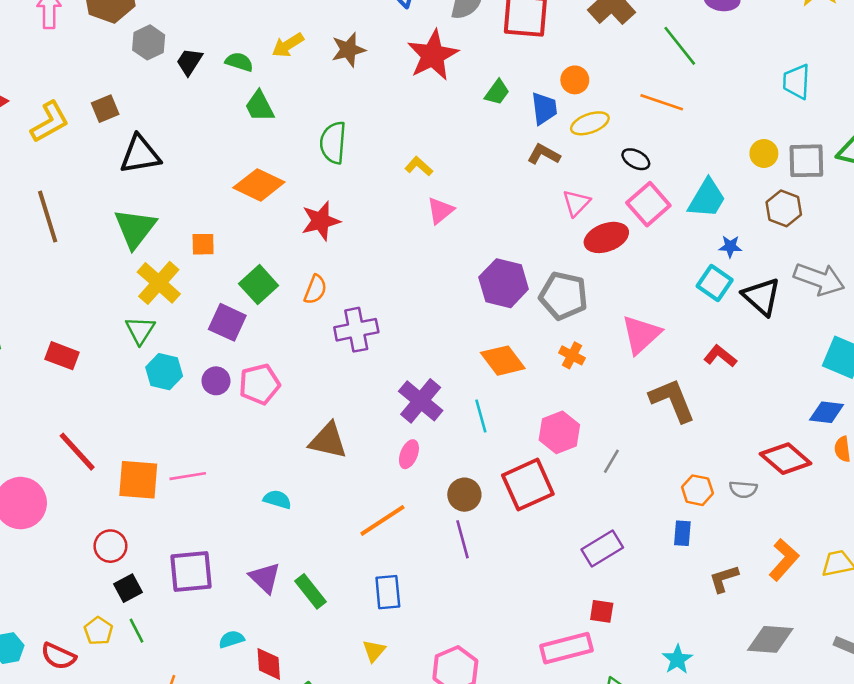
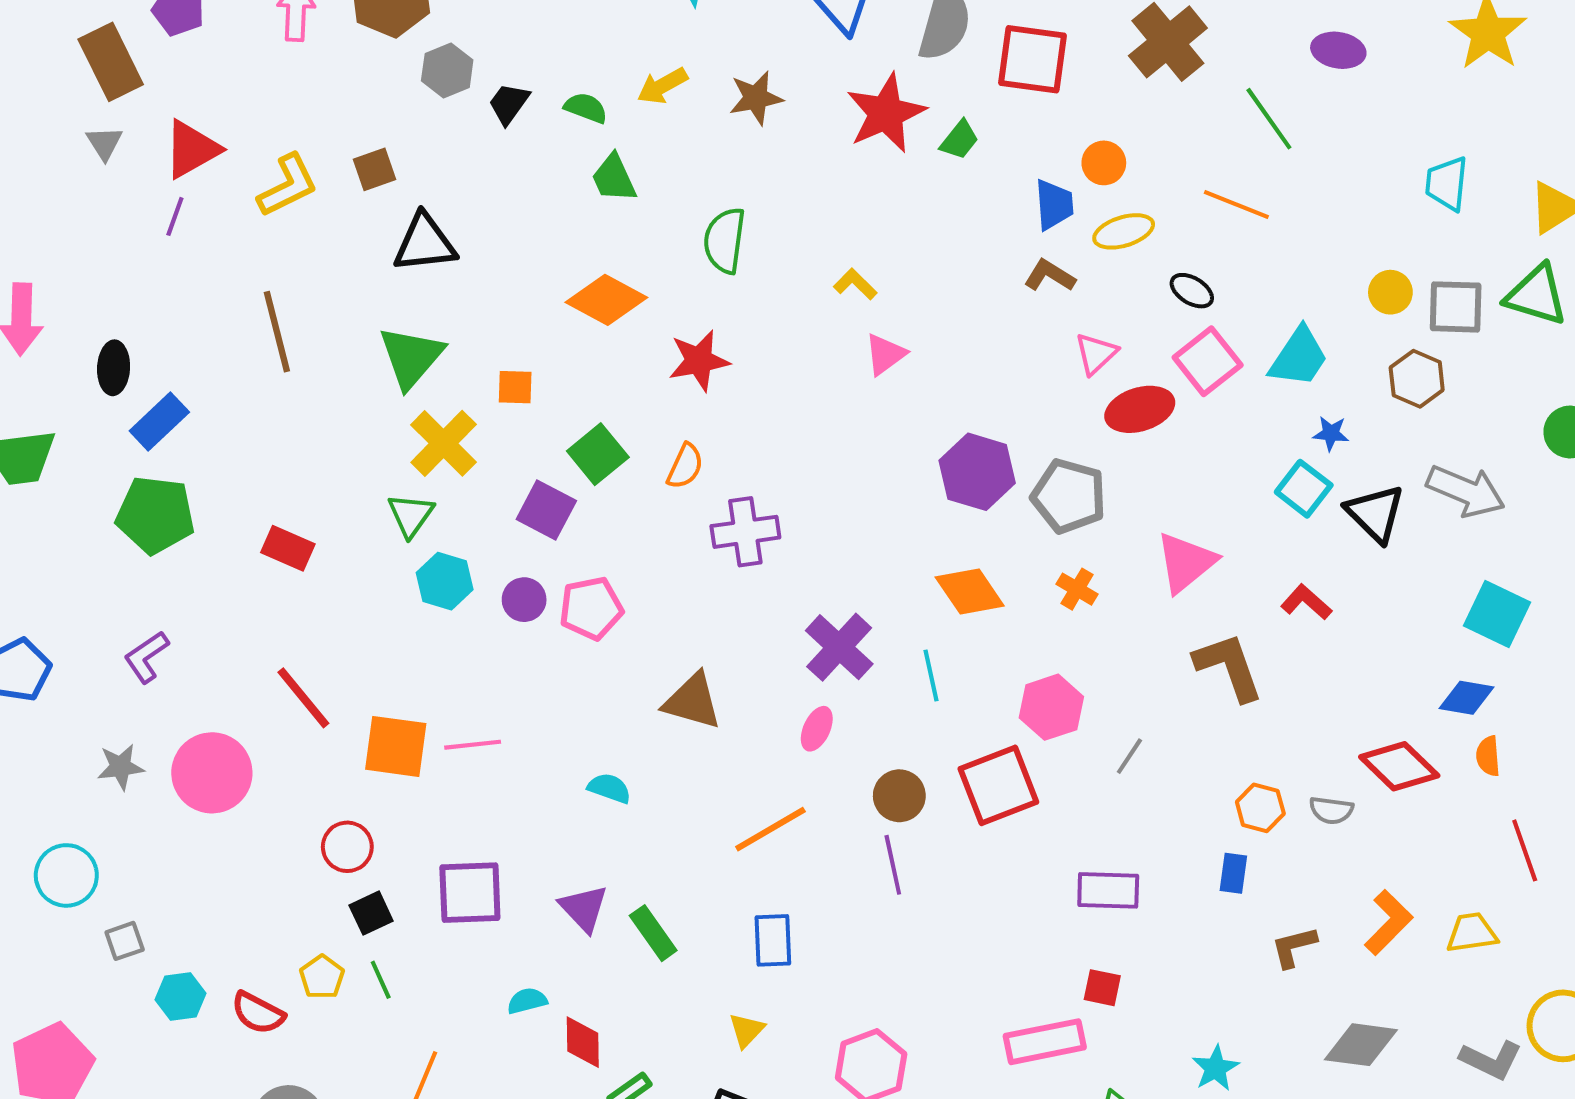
green trapezoid: (497, 92) -> (959, 140), moved
purple rectangle: (602, 548) -> (1108, 890), turned 30

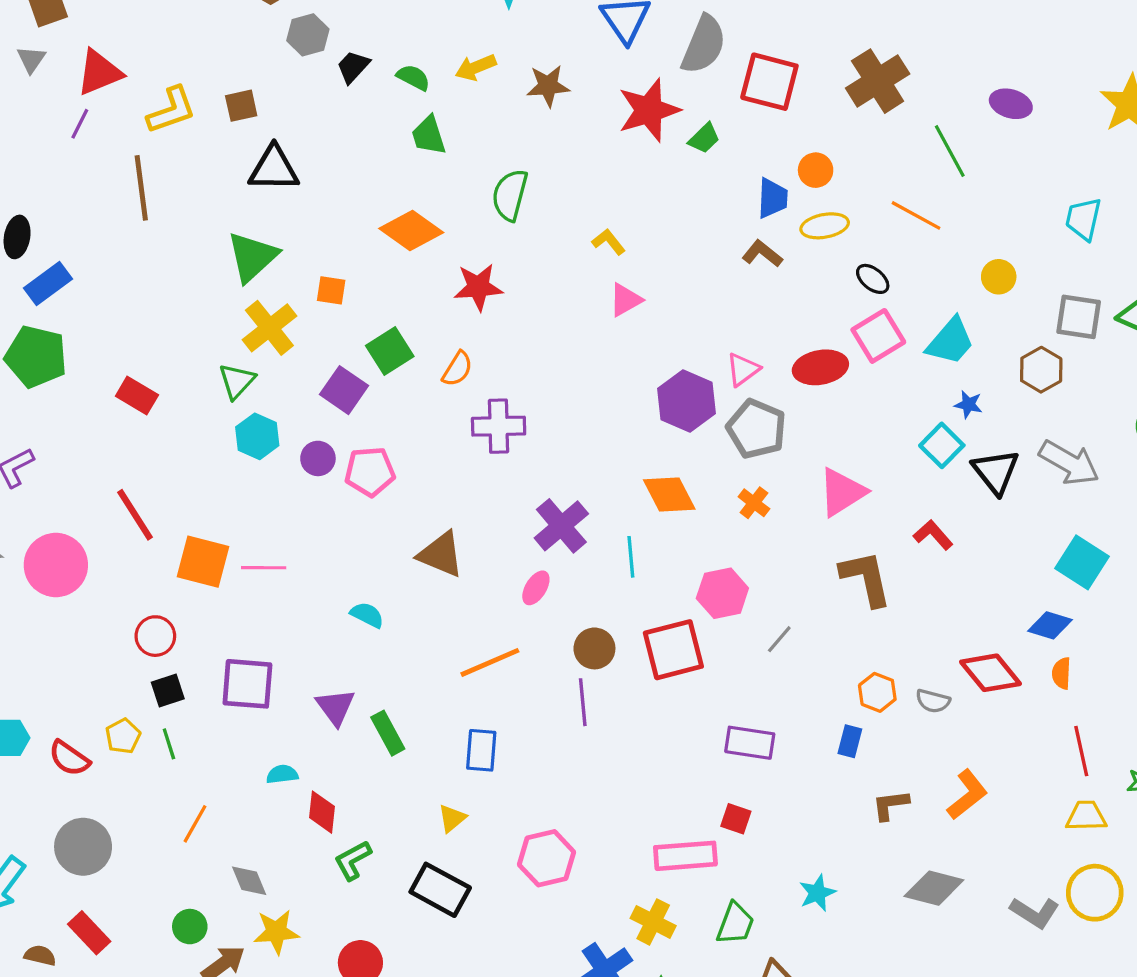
yellow circle: (1390, 292) -> (999, 277), moved
brown line: (277, 332) -> (141, 188), moved
pink triangle: (1096, 354) -> (743, 369), moved
yellow trapezoid: (1472, 933) -> (1086, 816), moved

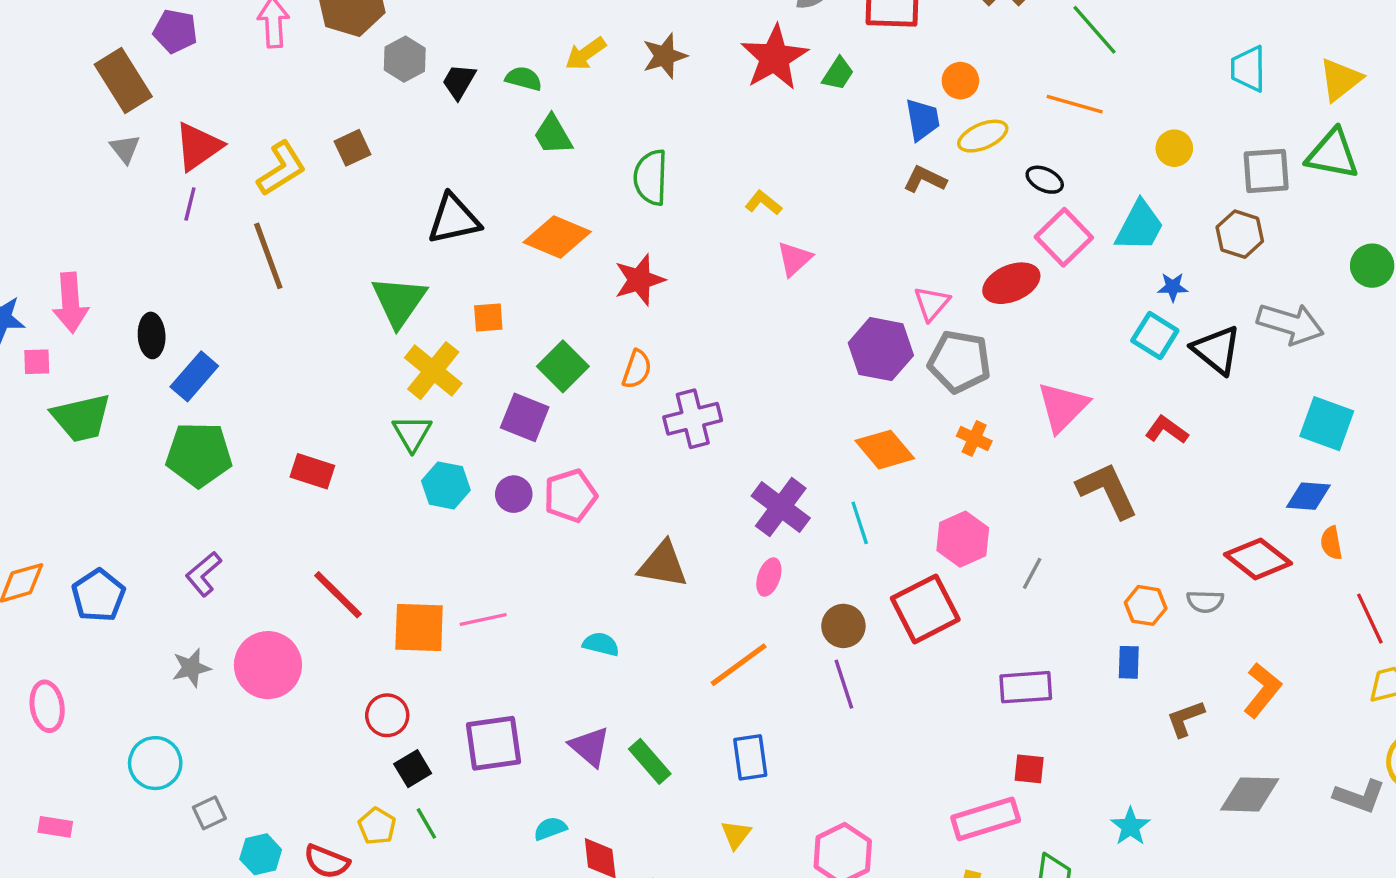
black triangle: (274, 169) -> (454, 219), moved

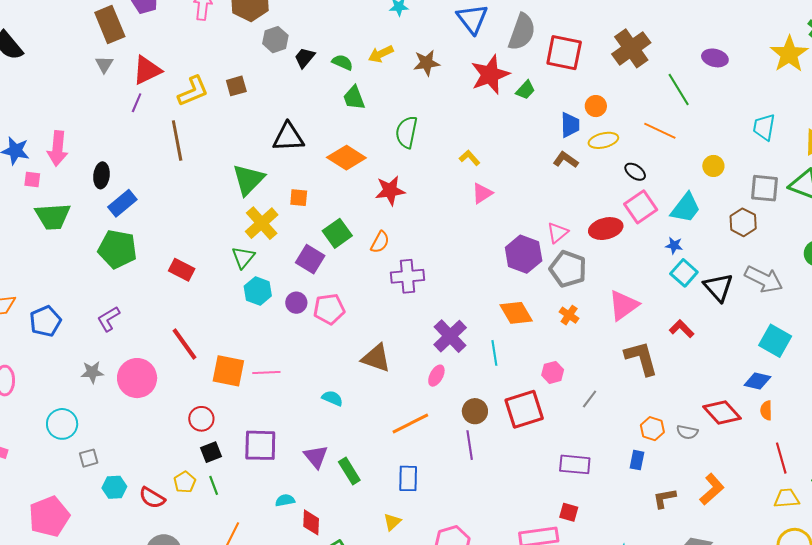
blue star: (1173, 287) -> (674, 245), moved
pink hexagon: (963, 539) -> (553, 372), size x0.7

